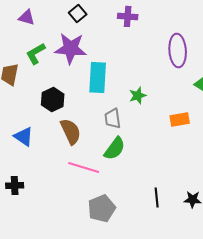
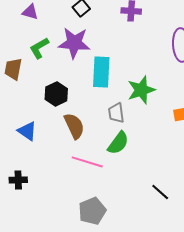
green star: (138, 95) -> (141, 90), size x1.6
black line: (157, 197) -> (160, 192), turned -42
gray pentagon: (102, 208) -> (92, 211), moved

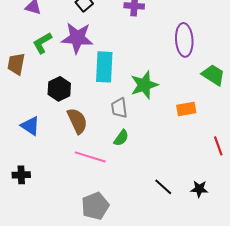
green semicircle: (118, 143) -> (121, 138), size x0.7

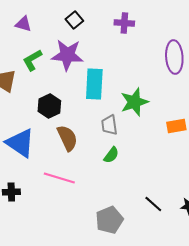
blue triangle: (30, 126) -> (20, 143), size x1.5
pink line: (90, 157) -> (59, 178), moved
gray pentagon: (95, 206) -> (109, 220), moved

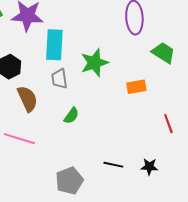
gray trapezoid: (109, 125) -> (59, 79), moved
black line: (153, 204) -> (113, 165), turned -30

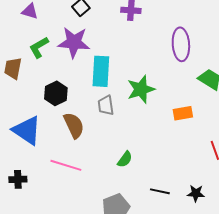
green semicircle: (71, 116) -> (125, 159), moved

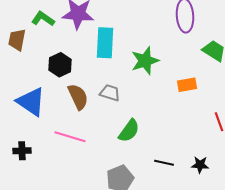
green L-shape: (39, 47) -> (43, 19), turned 65
gray trapezoid: (106, 105) -> (110, 93), moved, turned 115
green semicircle: (125, 159) -> (129, 131), size x1.4

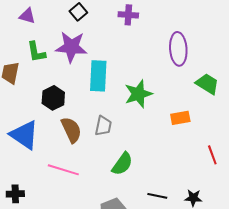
green L-shape: (43, 19) -> (36, 52), turned -135
gray trapezoid: (110, 93) -> (103, 126), turned 85
black cross: (22, 151) -> (15, 194), moved

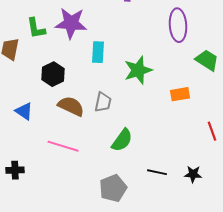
cyan rectangle: (98, 76) -> (98, 52), size x0.7
brown semicircle: (71, 130) -> (71, 106), turned -40
blue triangle: (24, 135) -> (24, 111), size x0.6

